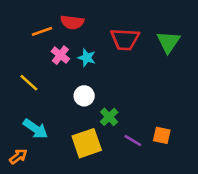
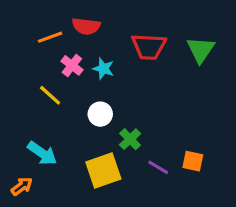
yellow line: (29, 83) -> (50, 95), moved

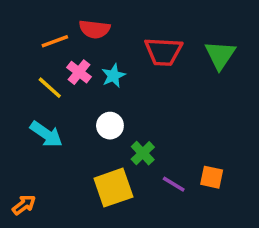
cyan star: (103, 69) -> (113, 76), turned 30
yellow line: (50, 95) -> (50, 88), moved
cyan arrow: (42, 153) -> (46, 134), moved

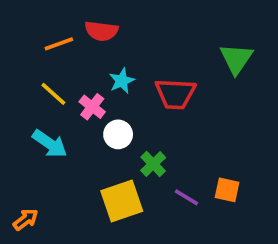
red trapezoid: (163, 52) -> (175, 94), moved
pink cross: (79, 72) -> (92, 107), moved

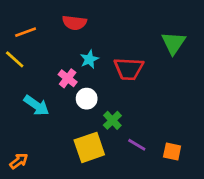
orange line: (59, 44) -> (26, 32), moved
yellow line: (53, 94) -> (15, 59), moved
orange square: (227, 190) -> (172, 152), moved

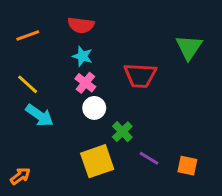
yellow line: (15, 59) -> (28, 84), moved
cyan star: (89, 59) -> (82, 56), moved, turned -30
pink cross: (68, 78) -> (85, 83), moved

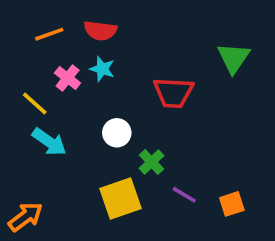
orange line: (28, 35) -> (49, 34), moved
pink cross: (85, 83) -> (68, 78), moved
orange square: (187, 166) -> (232, 204), turned -30
orange arrow: (20, 176) -> (26, 217), size x1.4

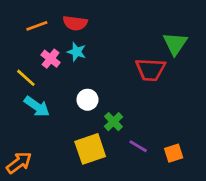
red trapezoid: (173, 93) -> (150, 70), moved

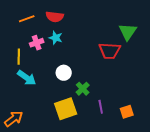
pink cross: (51, 59) -> (37, 43), turned 32
yellow line: (26, 78) -> (19, 57), turned 49
purple line: (138, 146) -> (101, 107), turned 48

